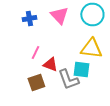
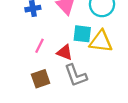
red triangle: (50, 64) -> (65, 52), moved
cyan square: (81, 70) -> (82, 34), moved

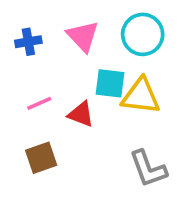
pink line: (39, 46) -> (39, 103), turned 40
gray L-shape: (76, 75) -> (148, 169), moved

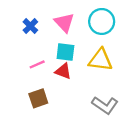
blue cross: (28, 42) -> (30, 26), turned -35
cyan square: (110, 83) -> (65, 52), moved
gray L-shape: (148, 169) -> (105, 105), turned -35

